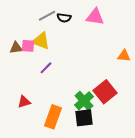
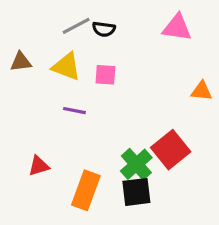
pink triangle: (95, 17) -> (177, 27), moved
pink square: (28, 46) -> (105, 75), moved
brown triangle: (16, 48) -> (21, 62), moved
purple line: (46, 68) -> (74, 111), turned 56

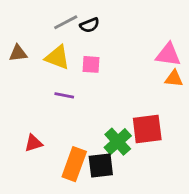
pink triangle: (177, 27) -> (168, 55), moved
black semicircle: (104, 29) -> (90, 25), turned -30
red square: (171, 150) -> (147, 129), turned 32
black square: (136, 192) -> (101, 166), moved

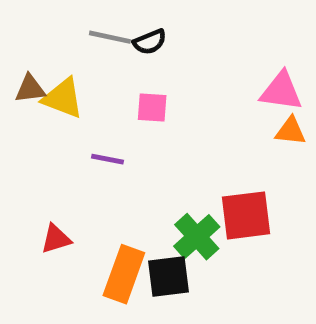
gray line: (66, 22) -> (110, 37), turned 40
yellow triangle: (57, 57) -> (63, 98), moved

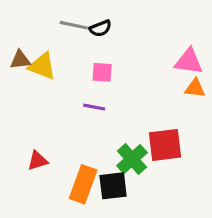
purple line: (108, 159) -> (94, 107), moved

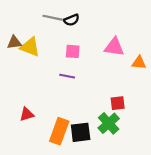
pink triangle: (189, 61) -> (114, 47), moved
red square: (165, 145) -> (118, 103), size x0.6
green cross: (132, 159) -> (109, 123), moved

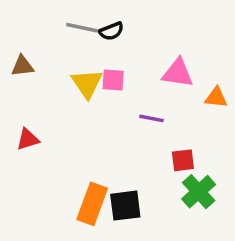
yellow triangle: (30, 47) -> (87, 83), moved, turned 35
purple line: (67, 76) -> (152, 118), moved
red triangle: (27, 114) -> (28, 139), moved
green cross: (109, 123) -> (199, 192), moved

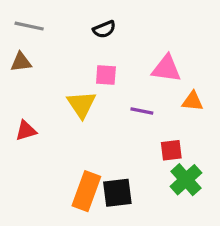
gray line: (82, 28) -> (29, 26), moved
yellow triangle: (87, 83) -> (81, 104), moved
orange triangle: (216, 97) -> (193, 101), moved

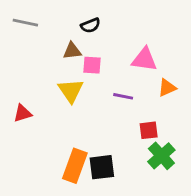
brown triangle: (21, 62) -> (72, 51), moved
orange triangle: (193, 101) -> (167, 88), turned -30

